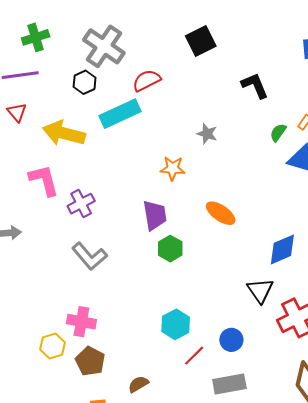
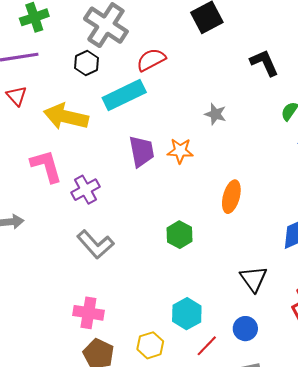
orange ellipse: (221, 213) -> (231, 197), turned 72
purple trapezoid: (155, 215) -> (142, 151), moved
black triangle: (260, 290) -> (254, 279), moved
yellow hexagon: (53, 346) -> (150, 345), moved

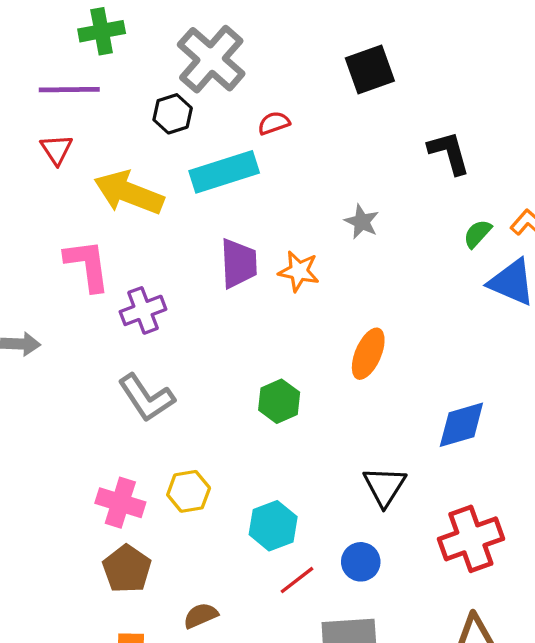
red semicircle: (151, 60) -> (274, 123), size x0.7
yellow hexagon: (150, 345) -> (189, 491), moved

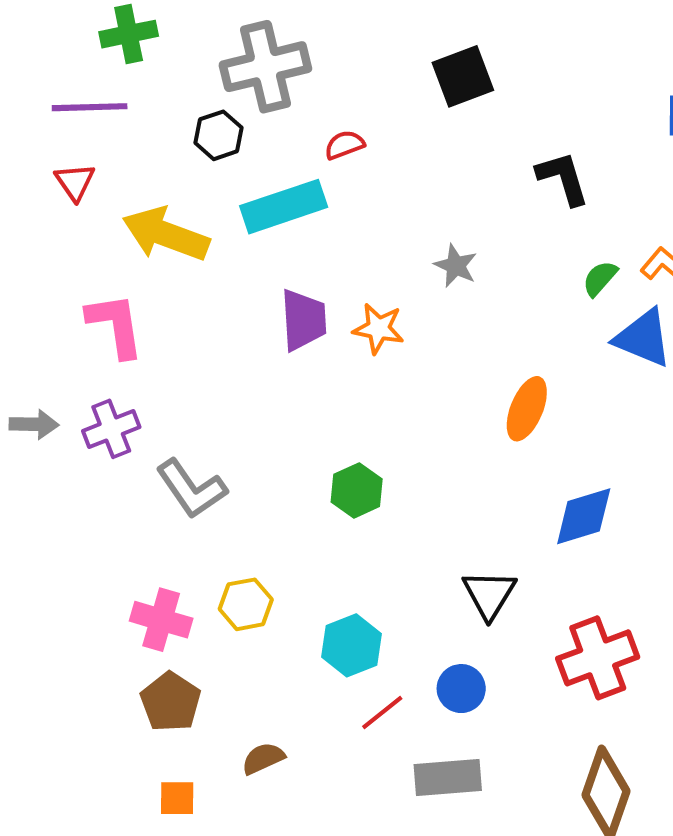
gray cross: (211, 59) -> (265, 67), turned 36
purple cross: (143, 310) -> (111, 429), moved
orange ellipse: (368, 354) -> (527, 409), moved

